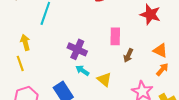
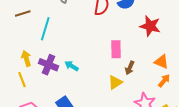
purple cross: (77, 49) -> (48, 65), moved
cyan arrow: (82, 70) -> (72, 66), moved
yellow triangle: (104, 79) -> (115, 82), moved, turned 49

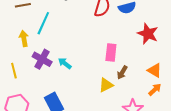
yellow arrow: (26, 58) -> (24, 38), moved

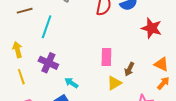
yellow arrow: (24, 38) -> (17, 50), moved
pink rectangle: (111, 52) -> (106, 57), moved
cyan arrow: (65, 63) -> (71, 83), moved

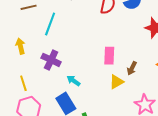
yellow line: (21, 77) -> (23, 83), moved

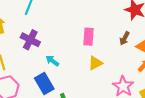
brown arrow: (132, 68) -> (125, 38), moved

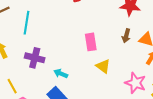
yellow triangle: (95, 63) -> (103, 66), turned -42

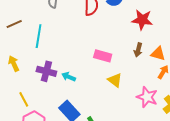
pink rectangle: (91, 42) -> (103, 56), turned -66
cyan arrow: (61, 74) -> (69, 77), moved

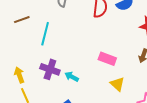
yellow arrow: (14, 64) -> (19, 75), moved

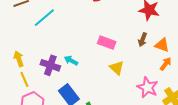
cyan line: (45, 34) -> (44, 18), turned 35
purple cross: (50, 69) -> (50, 65), moved

